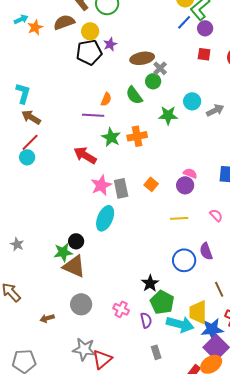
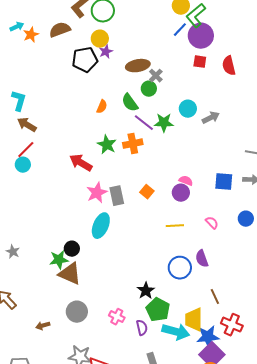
purple circle: (205, 28) -> (201, 36), size x1.6
yellow circle: (90, 31) -> (100, 39), moved
purple line: (93, 115) -> (144, 123), moved, turned 35

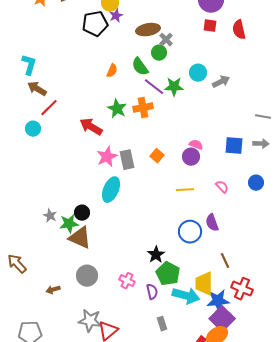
red line: (26, 150) -> (49, 108), moved
gray star: (13, 252) -> (50, 216), moved

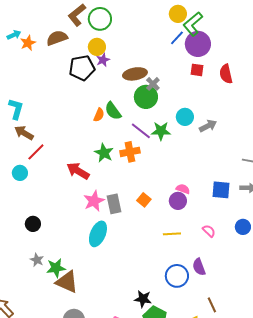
green circle: (159, 53) -> (146, 97), size x1.5
green semicircle: (140, 67) -> (113, 111), moved
black circle: (82, 213) -> (33, 224), moved
black star: (156, 255) -> (143, 299), turned -30

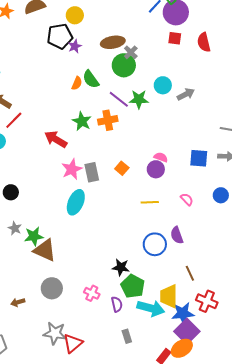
purple star: (103, 60) -> (75, 46), moved

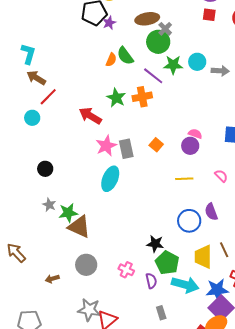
gray arrow: (186, 94) -> (220, 71), turned 30
green star: (139, 99) -> (173, 65), moved
yellow trapezoid: (169, 296) -> (203, 257), moved

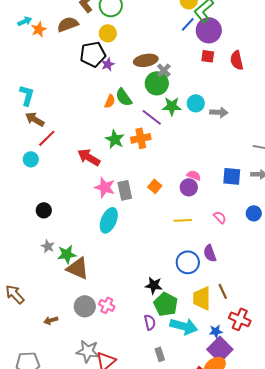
pink star: (106, 146) -> (105, 187), turned -30
pink cross: (126, 270) -> (107, 305), moved
blue star: (217, 290) -> (216, 331), size x0.6

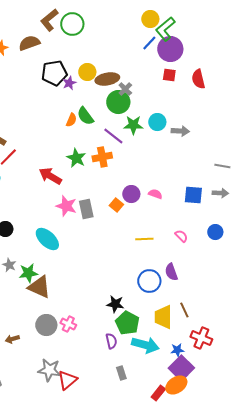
yellow circle: (108, 33) -> (87, 72), moved
purple circle: (189, 187) -> (131, 194), moved
cyan ellipse: (109, 220) -> (47, 239), moved, turned -70

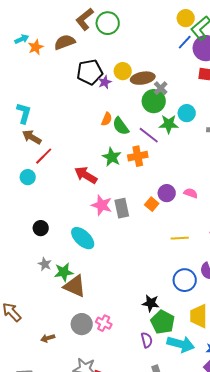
green semicircle: (85, 116) -> (121, 126), moved
cyan circle: (157, 122) -> (187, 113), moved

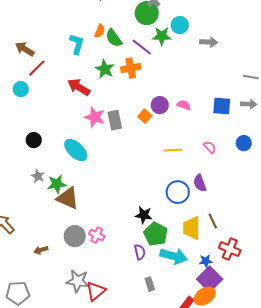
cyan L-shape: (24, 113) -> (77, 44), moved

